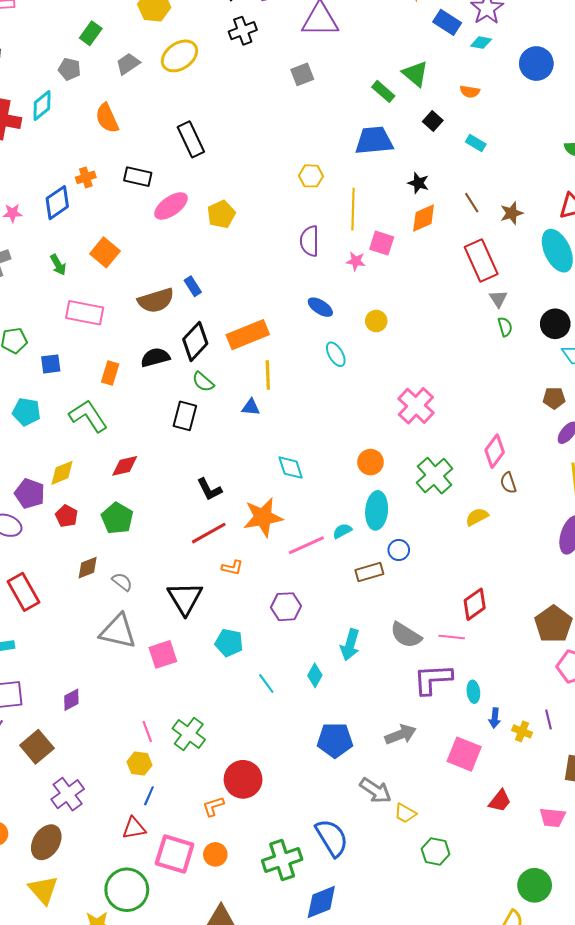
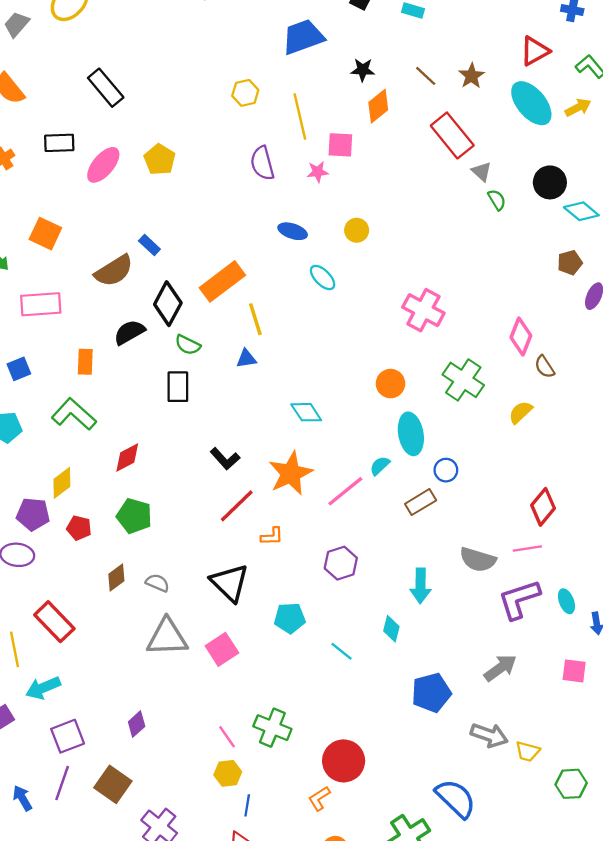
pink square: (464, 754) -> (574, 671), size x0.7

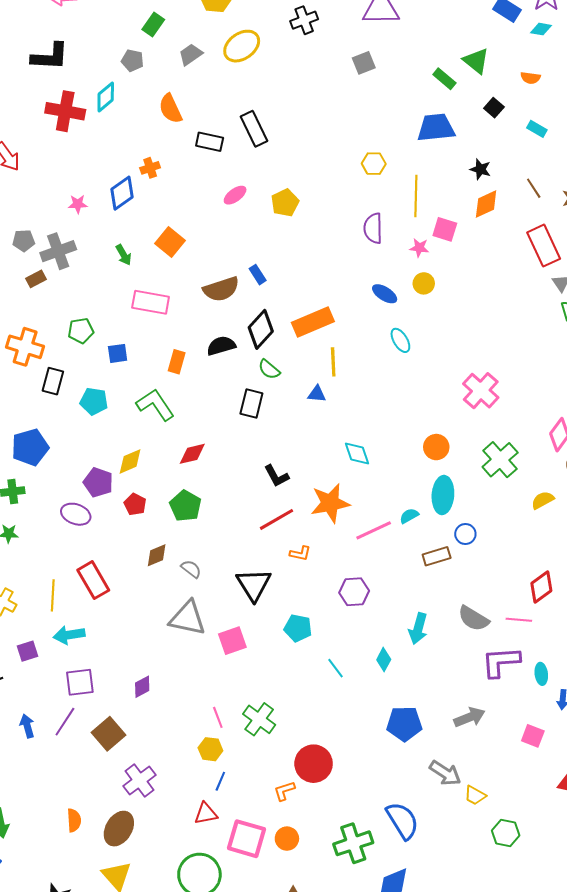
black rectangle: (59, 143) -> (210, 142), moved
pink ellipse: (103, 165) -> (235, 195), size x0.7
yellow circle: (357, 230) -> (424, 283), moved

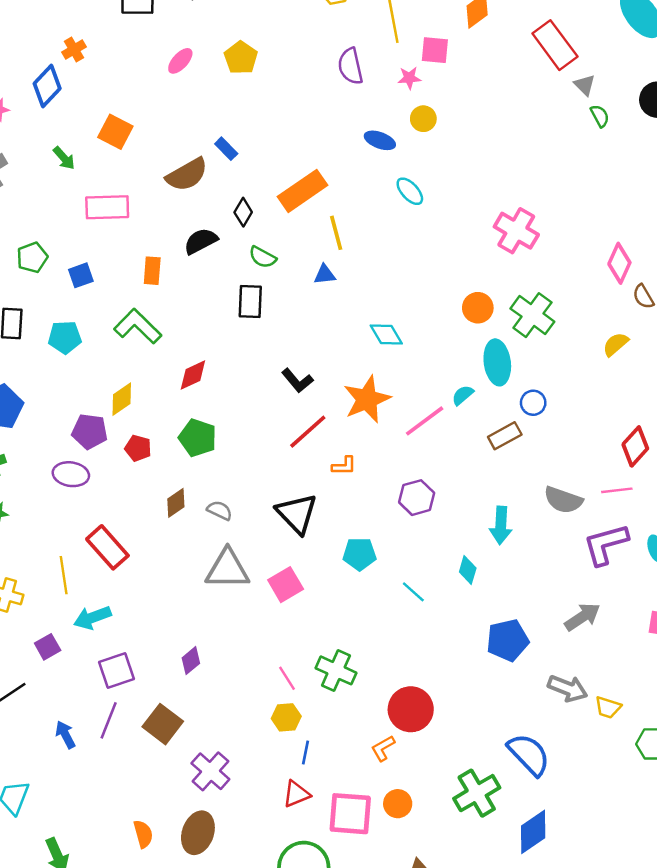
black diamond: (261, 329) -> (243, 212), size x0.6
green cross: (500, 460) -> (532, 315), moved

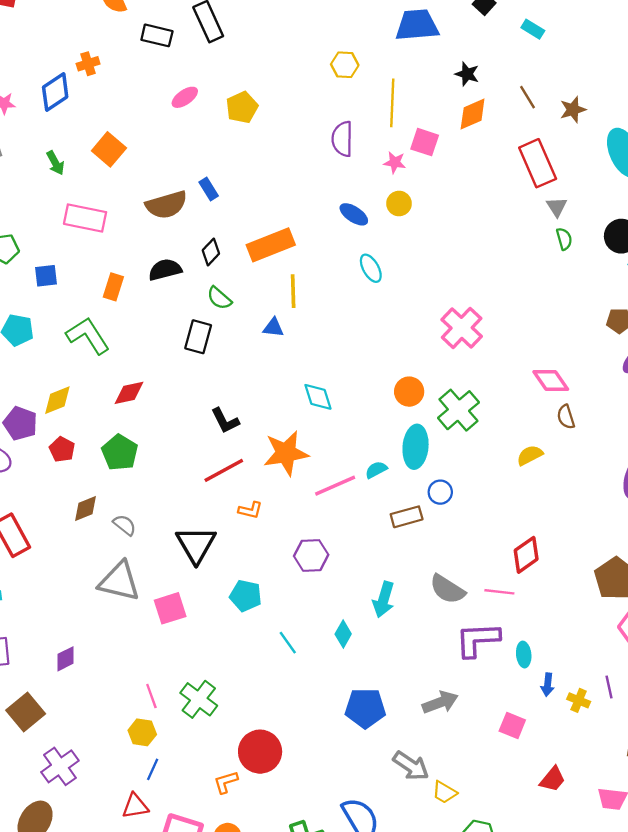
pink diamond: (619, 263) -> (551, 381), turned -72

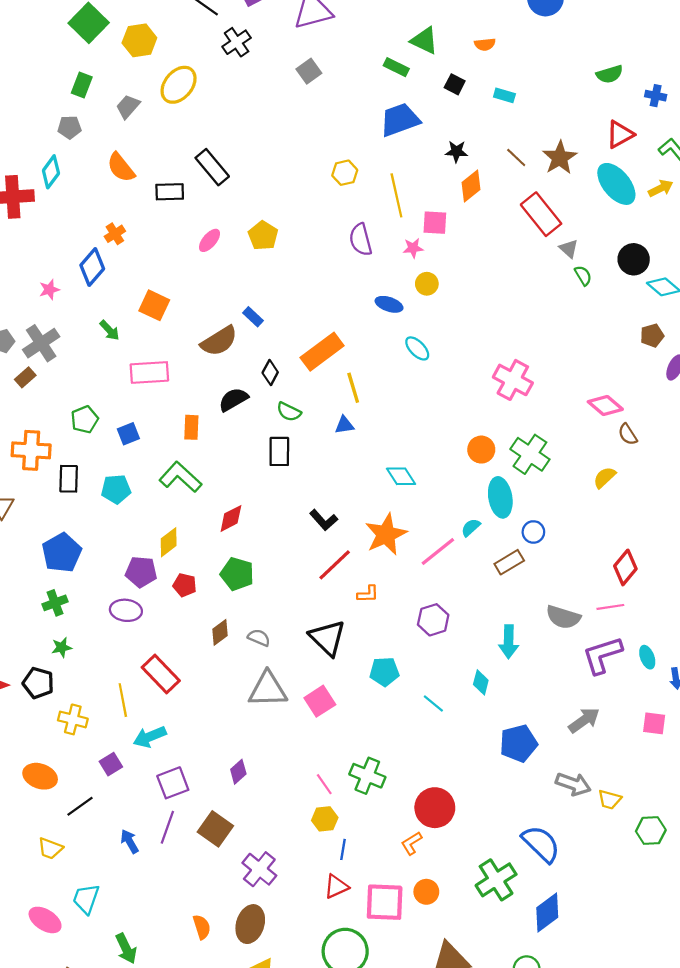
brown star: (573, 110) -> (560, 158), size x1.4

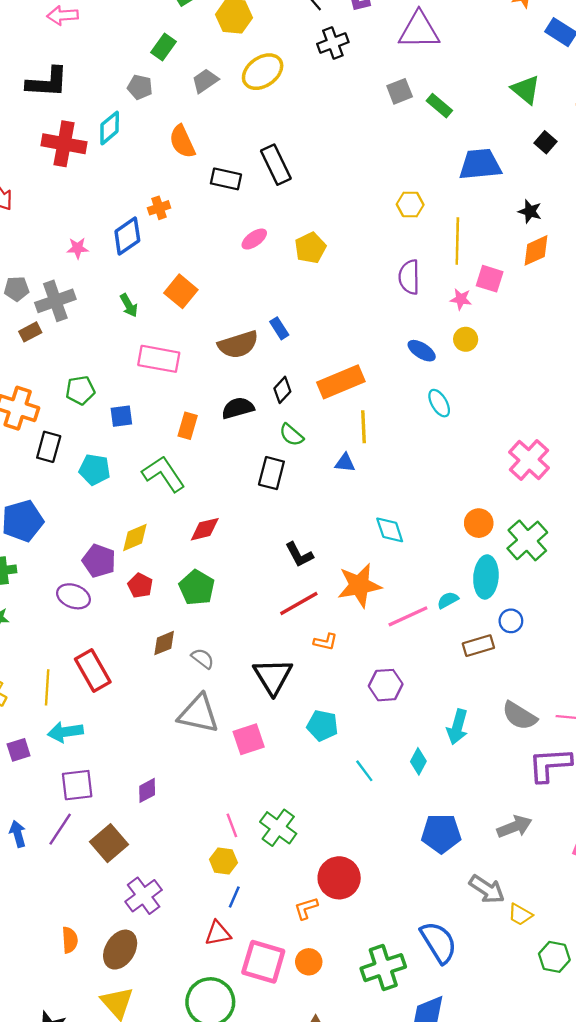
green rectangle: (396, 67) -> (439, 106), moved

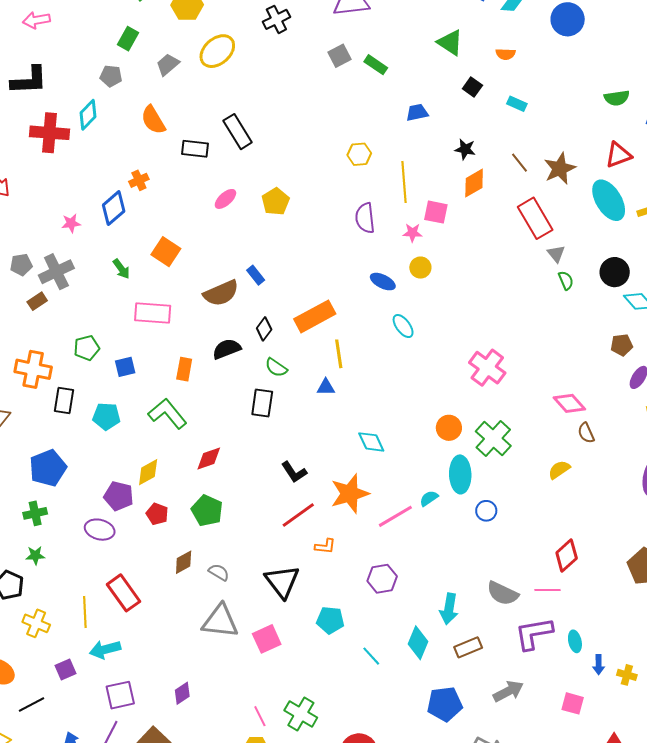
blue trapezoid: (480, 164) -> (417, 113), size x0.6
brown rectangle: (478, 646) -> (468, 647), moved
cyan diamond: (418, 761) -> (418, 643), size x1.4

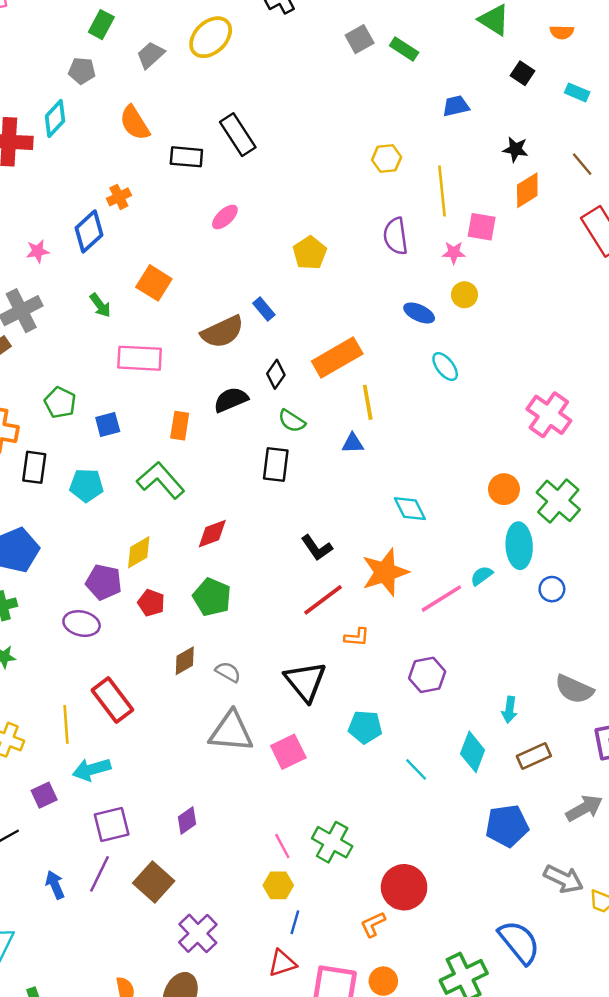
yellow pentagon: (276, 202) -> (310, 253), moved
green pentagon: (87, 348) -> (60, 403), turned -30
cyan arrow: (449, 609) -> (509, 710), size x0.7

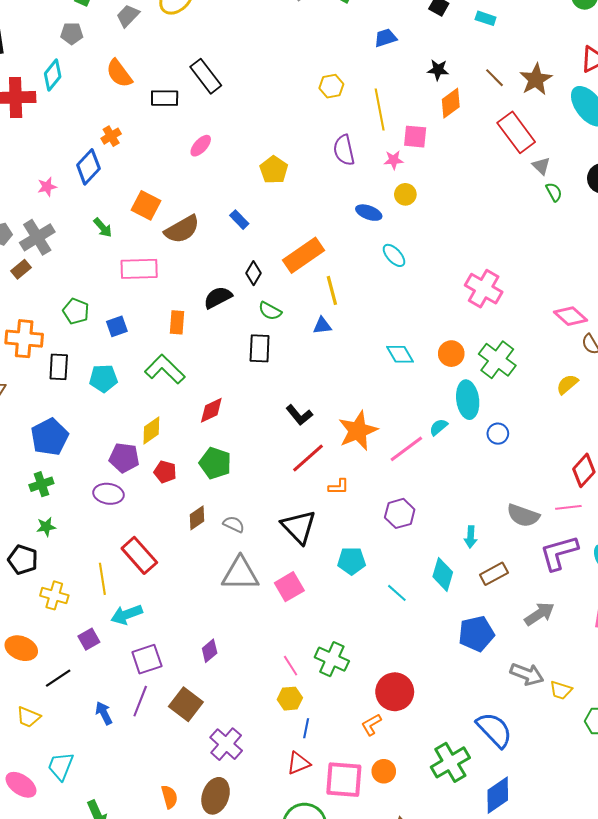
brown semicircle: (222, 332) -> (182, 229), moved
cyan diamond: (410, 509) -> (400, 354), moved

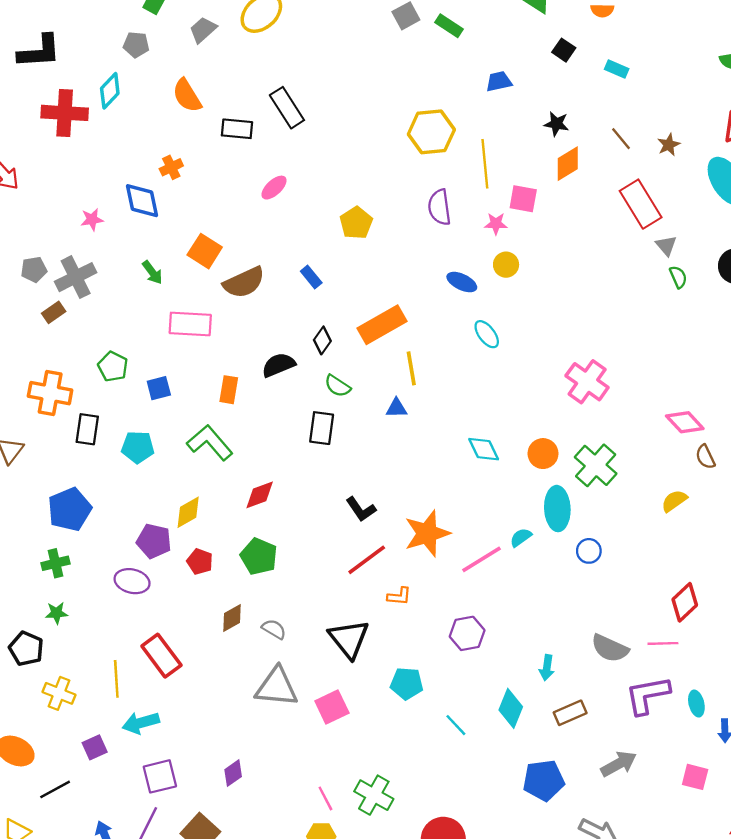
brown star: (536, 79) -> (669, 145), size x0.6
yellow hexagon: (331, 86) -> (431, 132), size x1.6
blue diamond: (88, 167) -> (142, 201), turned -60

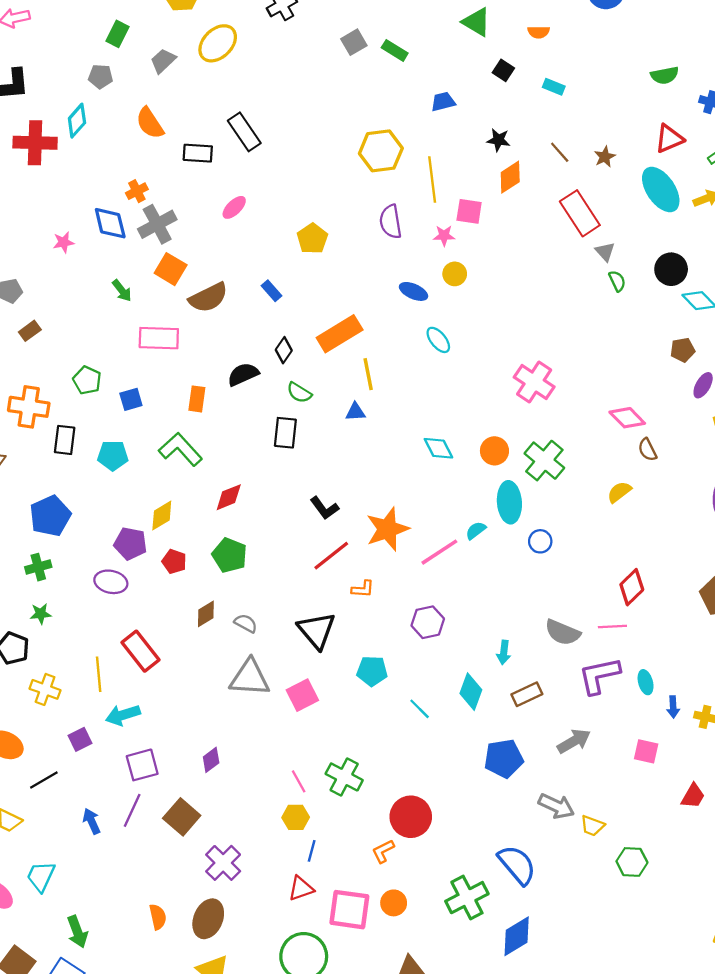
gray cross: (76, 277) -> (157, 224), moved

